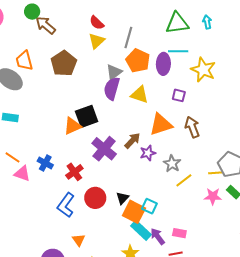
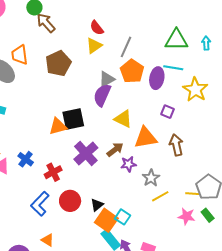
yellow triangle: (140, 95) -> (123, 119), moved
orange triangle: (79, 240) -> (48, 240), turned -32

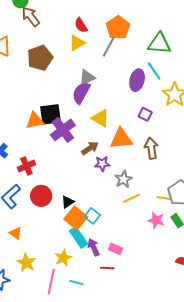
cyan line: (173, 68) -> (154, 71), turned 42
orange pentagon: (132, 71) -> (118, 28), moved
purple cross: (86, 153) -> (63, 130), moved

